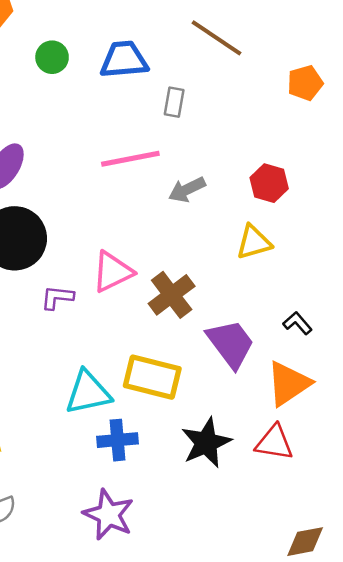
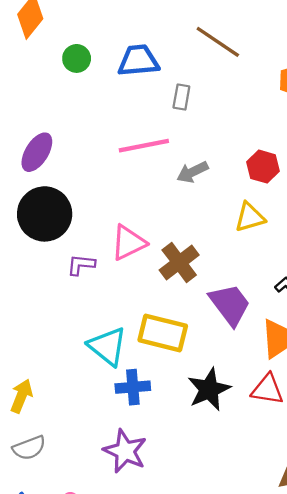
cyan triangle: (88, 393) -> (107, 346), turned 51

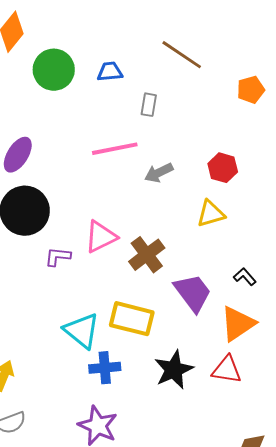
green circle: (77, 58) -> (54, 70), size x1.6
blue trapezoid: (138, 61) -> (110, 72), size x0.7

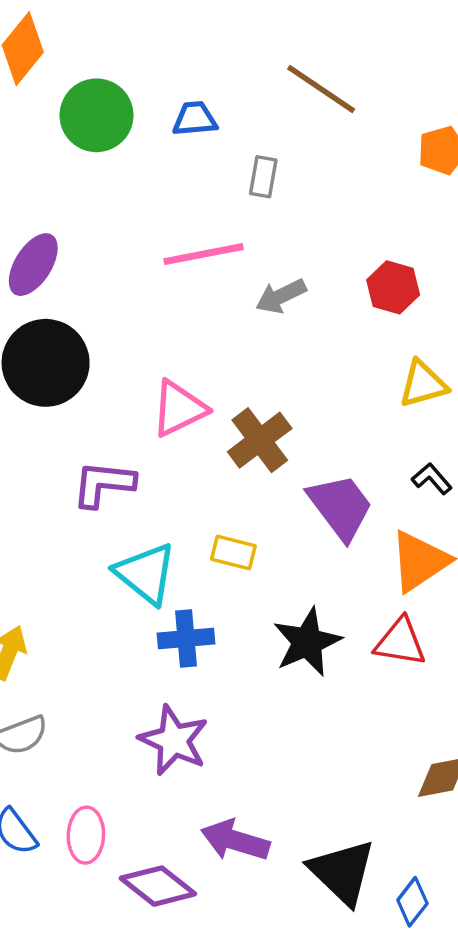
yellow triangle: (211, 214) -> (423, 384), moved
purple L-shape: (58, 257) -> (103, 484), moved, size x1.4
yellow rectangle: (132, 319) -> (233, 552), size x0.6

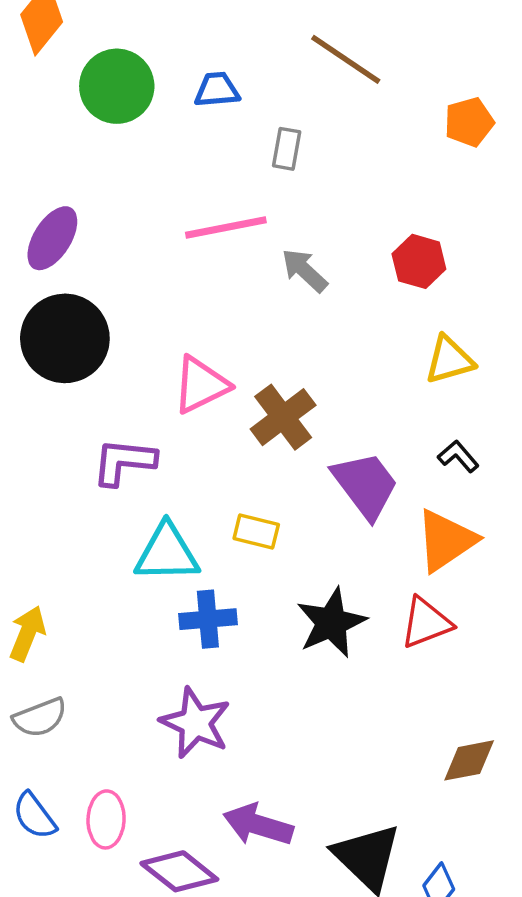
gray arrow: (281, 296) -> (305, 270), turned 69
cyan triangle: (146, 574) -> (167, 553), turned -40
red triangle: (400, 642) -> (426, 623), turned -30

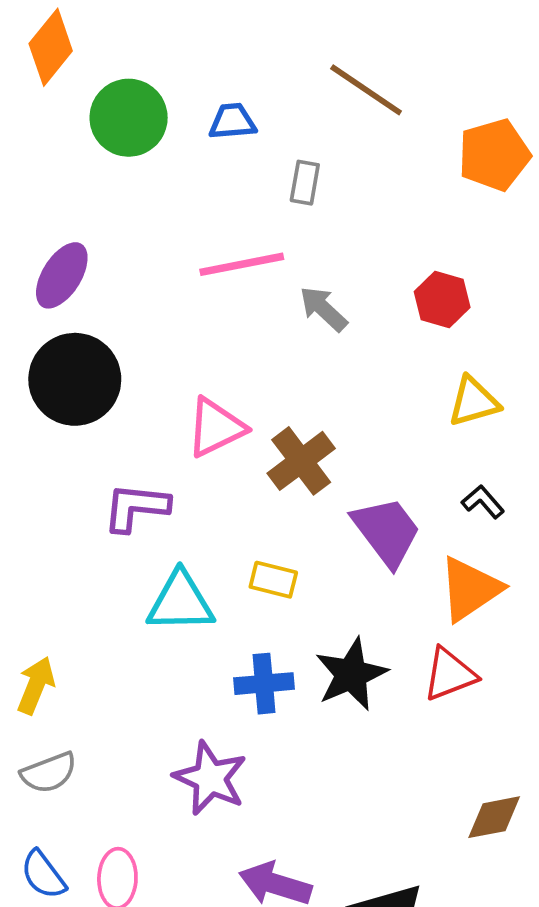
orange pentagon: (469, 122) -> (494, 155), size x1.4
blue cross: (208, 619) -> (264, 684), moved

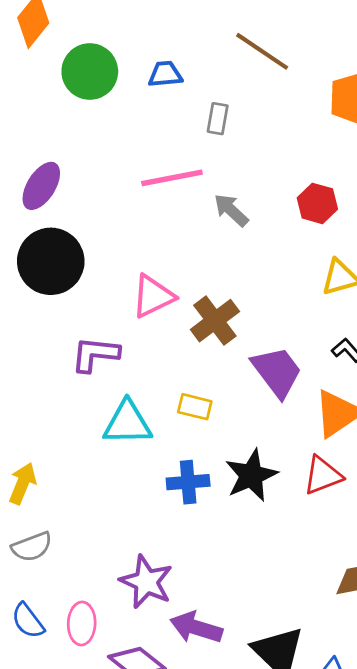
purple star: (210, 778) -> (146, 582), moved

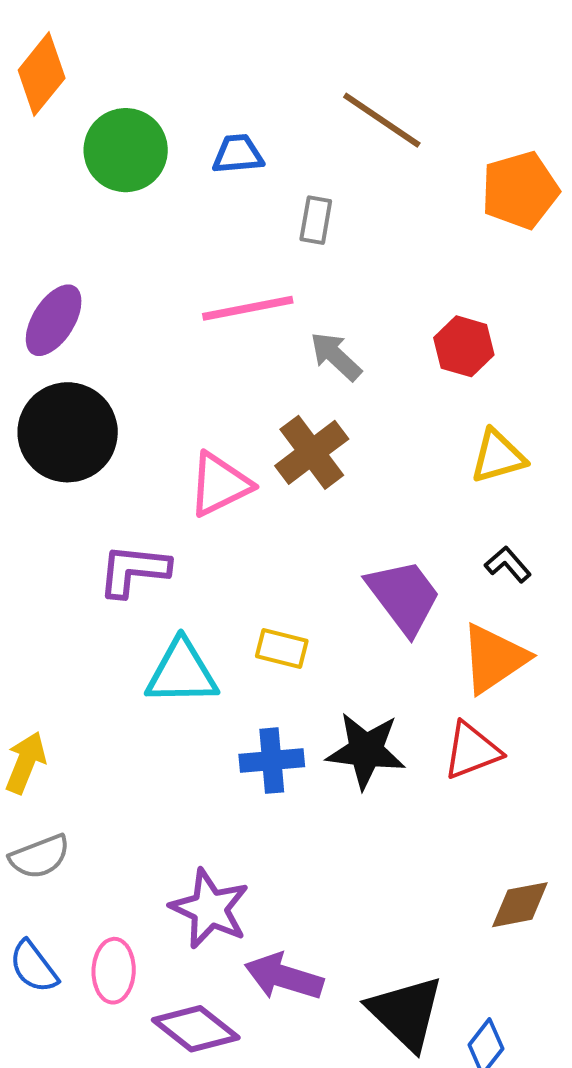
brown cross: (215, 321) -> (312, 452), moved
black star: (251, 475) -> (366, 751), turned 30

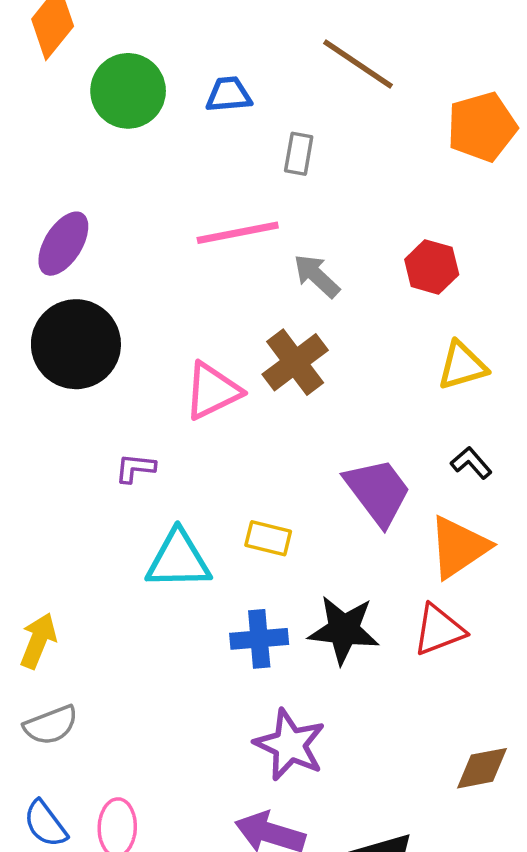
purple L-shape: (134, 570) -> (135, 468), size x0.6
purple star: (210, 909) -> (290, 745), moved

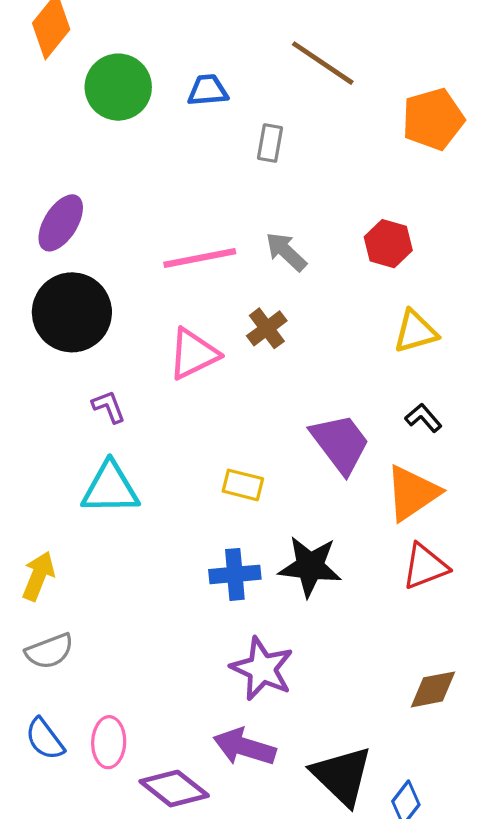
pink line: (238, 233) -> (200, 258), moved
brown cross: (295, 362) -> (267, 328), size x0.7
purple L-shape: (135, 468) -> (109, 407), moved, turned 63
cyan triangle: (178, 560) -> (110, 488), moved
red triangle: (439, 630) -> (425, 566), moved

